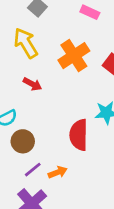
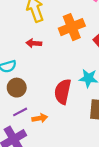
red arrow: (32, 84) -> (34, 43), turned 144

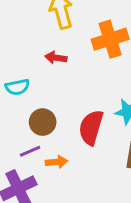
brown circle: (17, 88) -> (43, 122), moved

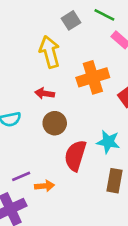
brown circle: (43, 122) -> (55, 123), moved

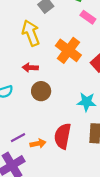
orange cross: (93, 77) -> (68, 50), turned -30
red semicircle: (75, 156) -> (63, 136), moved

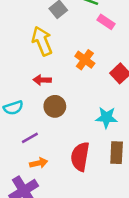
orange cross: (68, 50) -> (85, 60), size x0.7
purple line: (18, 138) -> (30, 138), moved
orange arrow: (38, 144) -> (39, 163), moved

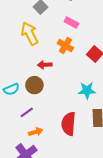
pink rectangle: (106, 22) -> (71, 23), moved
red arrow: (42, 80) -> (45, 65), moved
brown circle: (55, 106) -> (34, 85), moved

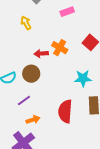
pink rectangle: (71, 23) -> (67, 12), turned -48
yellow arrow: (30, 34) -> (26, 23), size x0.6
orange cross: (65, 46) -> (60, 48), moved

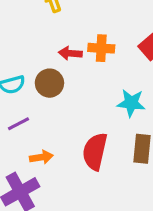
orange cross: (60, 48) -> (101, 48), turned -35
purple line: (24, 101) -> (18, 124), moved

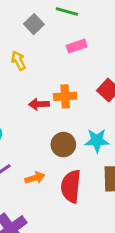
brown circle: (49, 83) -> (63, 145), moved
orange arrow: (41, 157) -> (35, 178), moved

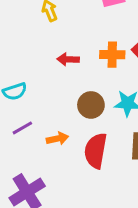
orange cross: (65, 96) -> (112, 55), moved

